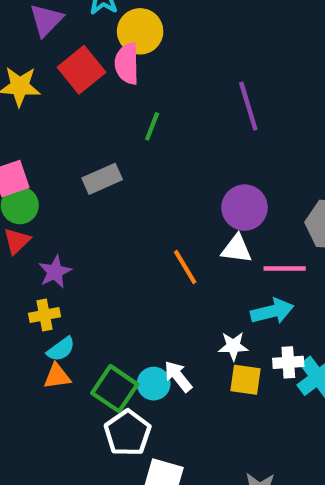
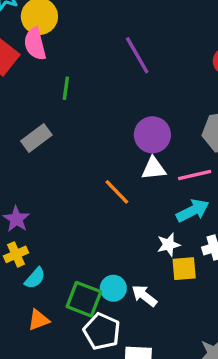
orange triangle: (57, 376) -> (38, 320), moved
white arrow: (178, 376) -> (144, 296), moved

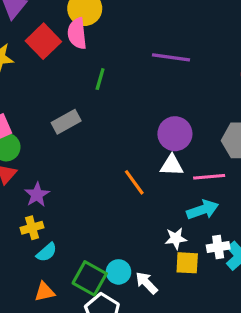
purple line: (137, 55) -> (171, 57), turned -60

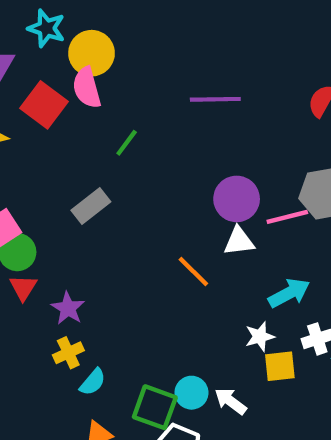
green line: (100, 79) -> (127, 143), turned 30
pink line: (209, 177) -> (287, 217), moved

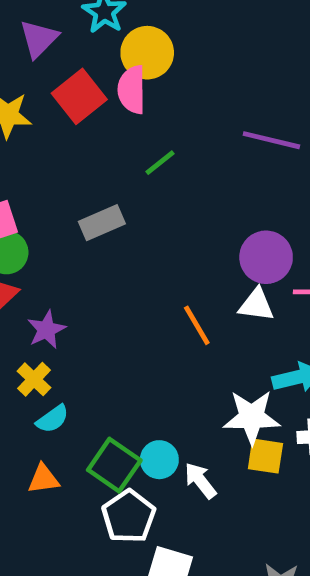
white star: (260, 337) -> (252, 417), size x1.6
yellow cross: (68, 353) -> (34, 379), turned -36

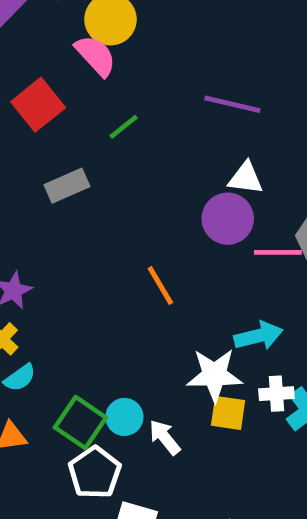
pink semicircle: (132, 90) -> (96, 56), turned 138
red square: (79, 96) -> (38, 105), moved
white triangle: (256, 305) -> (246, 178), moved

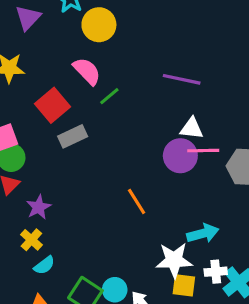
pink semicircle: (96, 56) -> (87, 71), moved
red square: (38, 105) -> (53, 105), moved
pink line: (278, 252) -> (203, 151), moved

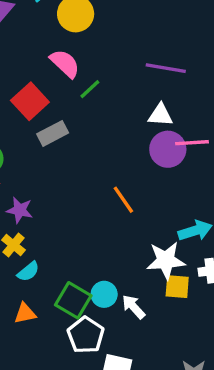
white triangle: (192, 128) -> (160, 115), moved
purple star: (39, 207) -> (20, 210), turned -30

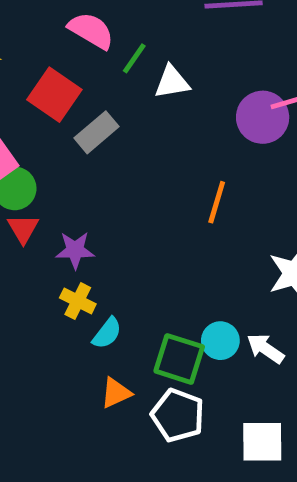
white triangle: (160, 115) -> (172, 82), moved
orange line: (123, 200) -> (217, 202), turned 64
white pentagon: (86, 335) -> (178, 415), moved

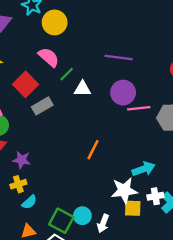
purple circle: (263, 117) -> (123, 93), moved
yellow cross: (78, 301) -> (18, 184), turned 35
white arrow: (265, 349) -> (103, 223), turned -114

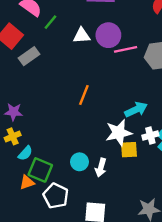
white triangle: (82, 89) -> (82, 36), moved
green square: (61, 221) -> (40, 170), moved

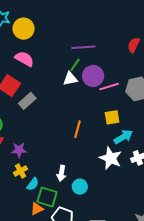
green line: (50, 22) -> (75, 65), moved
white star: (119, 133) -> (111, 158), turned -30
yellow square: (129, 150) -> (112, 117), moved
white arrow: (101, 168) -> (61, 173), moved

